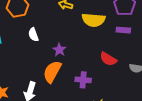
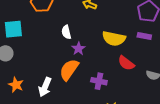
yellow semicircle: (93, 20) -> (114, 39), moved
white semicircle: (33, 35) -> (66, 32), moved

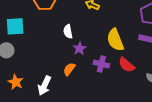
yellow semicircle: (114, 39) -> (115, 40), turned 55
orange semicircle: (69, 70) -> (69, 69), size x0.6
purple cross: (99, 81) -> (101, 64), moved

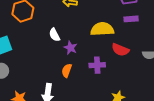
yellow semicircle: (115, 40) -> (102, 29), turned 125
purple cross: (101, 64) -> (97, 65), moved

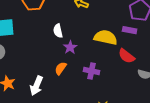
purple rectangle: (131, 19) -> (130, 30), moved
red semicircle: (120, 50) -> (127, 56), moved

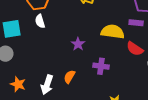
white semicircle: (58, 31) -> (40, 21), moved
orange semicircle: (61, 68) -> (69, 77), moved

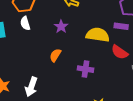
purple star: (78, 44) -> (61, 27), moved
orange semicircle: (69, 77) -> (55, 55), moved

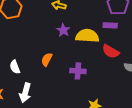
white semicircle: (25, 23) -> (15, 67), moved
purple star: (61, 27) -> (63, 30), moved

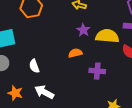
orange semicircle: (47, 59) -> (75, 53), moved, turned 48
white arrow: (25, 93) -> (44, 92), turned 102

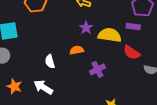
white semicircle: (34, 66) -> (50, 62), moved
purple cross: (97, 71) -> (97, 69), turned -35

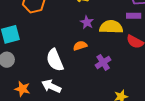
white semicircle: (50, 62) -> (55, 60), size x1.6

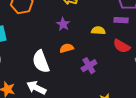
purple star: (87, 22) -> (63, 24), moved
yellow semicircle: (111, 27) -> (98, 31), size x0.6

